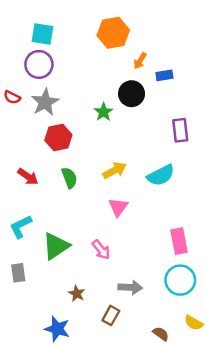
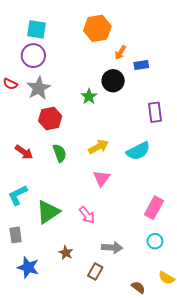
pink rectangle: (179, 241) -> (154, 208), turned 40
cyan circle: (180, 280) -> (155, 241), size x0.6
blue star: (57, 329) -> (28, 267), moved

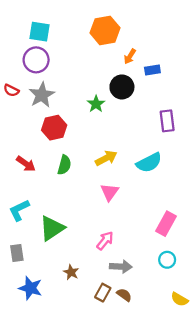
green semicircle: (60, 153) -> (64, 165), turned 36
pink arrow: (87, 215) -> (105, 241), moved, turned -102
brown semicircle: (138, 287) -> (124, 295), moved

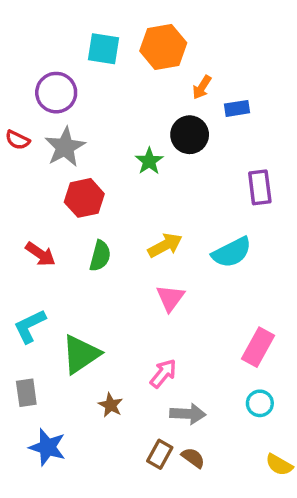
cyan square: (39, 32) -> (104, 49), moved
brown star: (71, 272) -> (111, 405), moved

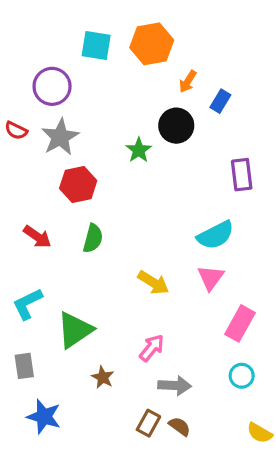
blue rectangle: (237, 108) -> (220, 101), turned -50
yellow arrow: (165, 245) -> (153, 283), moved, turned 60
pink triangle: (170, 298) -> (211, 278), moved

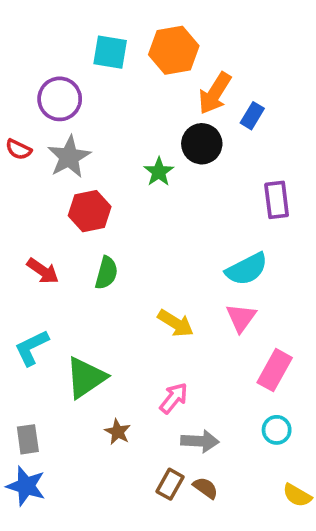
orange arrow: (188, 81) -> (215, 93), size x1.6
gray rectangle: (24, 366) -> (28, 439), moved
blue star: (44, 417) -> (26, 486), moved

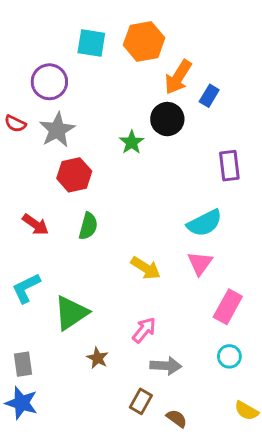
brown semicircle: (206, 488) -> (177, 418), moved

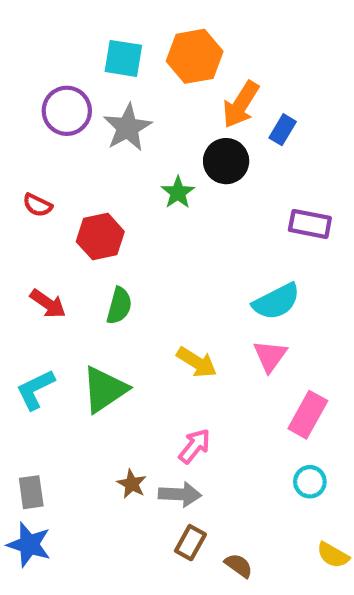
red semicircle: (15, 124) -> (37, 205), moved
gray star: (57, 130) -> (128, 128), moved
purple rectangle: (229, 166) -> (310, 224), turned -72
green triangle: (71, 313) -> (105, 390), moved
gray arrow: (166, 366) -> (180, 494), moved

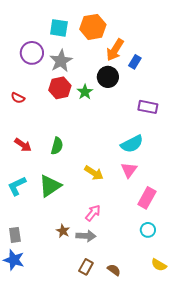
red hexagon: (100, 237) -> (60, 88), moved
brown rectangle: (190, 543) -> (86, 267), moved

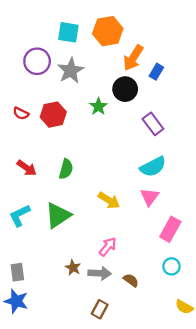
red hexagon: (60, 88) -> (53, 115), moved
purple rectangle: (148, 107) -> (153, 124), moved, turned 42
brown semicircle: (114, 270) -> (131, 280), moved

